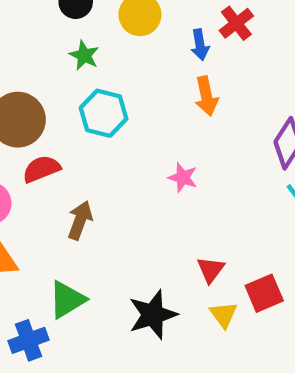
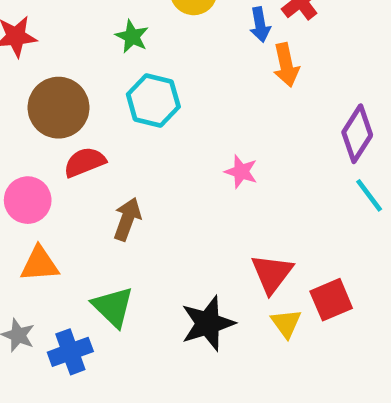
orange arrow: (206, 96) -> (286, 65), moved
red triangle: (211, 270) -> (272, 274), size x1.4
green triangle: (67, 300) -> (113, 307), turned -45

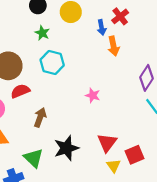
black star: (208, 323) -> (66, 148), moved

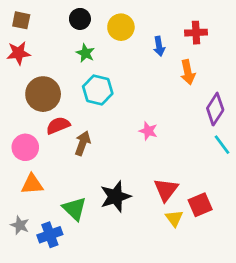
red cross: (120, 16) -> (196, 33), moved, turned 35
orange arrow: (114, 46) -> (188, 72), moved
brown arrow: (40, 117) -> (83, 143), moved

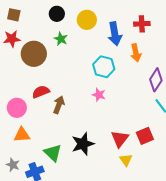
blue arrow: (159, 46) -> (115, 34), size x1.6
cyan hexagon: (98, 90) -> (104, 67), moved
brown circle: (43, 94) -> (34, 54), moved
pink star: (148, 131) -> (99, 95), moved
red square: (200, 205) -> (145, 136), moved

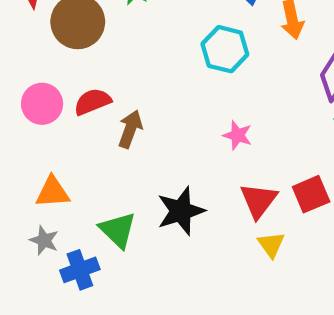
pink star: (99, 95) -> (237, 135), moved
pink circle: (17, 108) -> (42, 104), moved
gray star: (13, 165) -> (44, 240), moved

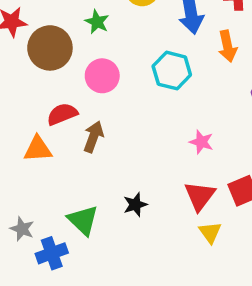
pink circle: (42, 104) -> (102, 76), moved
pink star: (237, 135) -> (201, 142), moved
orange triangle: (53, 192) -> (38, 149), moved
black star: (181, 211) -> (135, 205), size x0.6

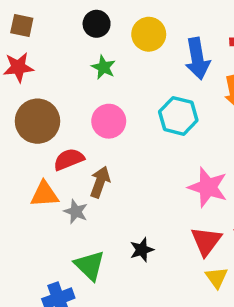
brown circle: (50, 48) -> (37, 121), moved
pink star: (201, 142) -> (208, 187), size x1.6
gray star: (22, 229) -> (76, 212), moved

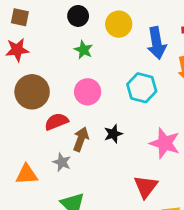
orange triangle: (44, 194) -> (27, 174), moved
red triangle: (206, 241) -> (146, 187), moved
black star: (142, 250) -> (113, 134), moved

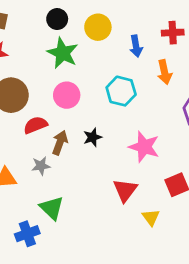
blue arrow: (157, 43) -> (136, 46), size x0.7
green star: (83, 50) -> (63, 53), size x1.6
gray star: (62, 162) -> (41, 166), turned -30

